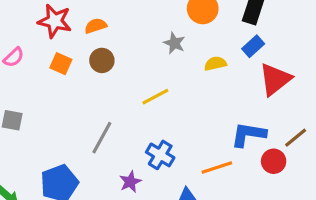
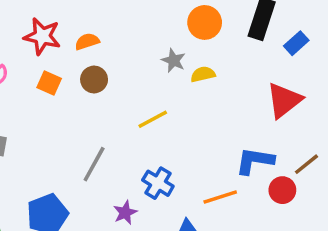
blue rectangle: (253, 46) -> (296, 43), moved
yellow semicircle: (215, 64) -> (203, 74), moved

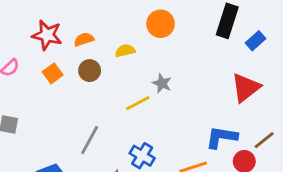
orange circle: (205, 22) -> (161, 24), moved
gray star: (174, 60) -> (162, 83), moved
yellow semicircle: (203, 74) -> (125, 51), moved
orange square: (49, 83) -> (53, 73), turned 30

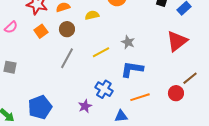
gray star: (162, 83) -> (128, 42), moved
blue L-shape: (222, 137) -> (132, 69), moved
gray line: (90, 140) -> (67, 58), moved

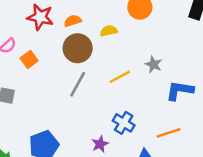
brown circle: (67, 29) -> (78, 48), size x1.5
orange square: (41, 31) -> (29, 59), moved
blue L-shape: (132, 69) -> (180, 91), moved

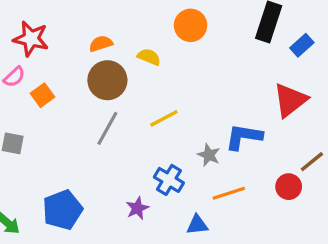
red star: (40, 17) -> (31, 39), moved
yellow semicircle: (109, 31) -> (149, 57), turned 35
gray star: (154, 64) -> (209, 155), moved

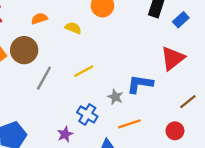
brown circle: (107, 80) -> (24, 50), moved
red circle: (289, 187) -> (175, 131), moved

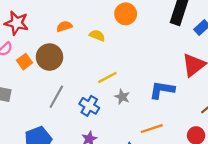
gray line: (44, 78) -> (56, 97), moved
gray star: (115, 97) -> (122, 97), moved
blue cross: (87, 114) -> (89, 106), moved

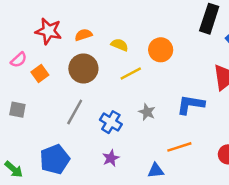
orange circle: (126, 14) -> (161, 50), moved
red star: (17, 23) -> (49, 31), moved
brown circle: (49, 57) -> (83, 68), moved
yellow line: (107, 77) -> (131, 73), moved

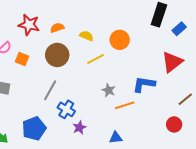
orange square: (40, 73) -> (22, 59), turned -32
blue cross: (111, 122) -> (66, 109), moved
orange line: (179, 147) -> (125, 105), moved

